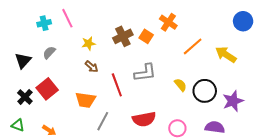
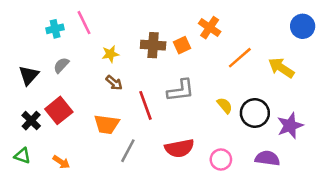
brown cross: (123, 36) -> (153, 45), turned 30
orange square: (146, 36) -> (182, 45), turned 32

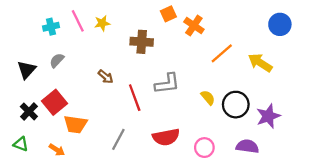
orange square: (182, 45) -> (168, 14), moved
yellow star: (110, 54) -> (102, 23), moved
orange trapezoid: (107, 124) -> (75, 124), moved

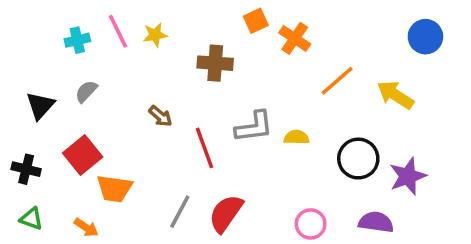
yellow semicircle: (208, 98) -> (296, 137), moved, turned -49
black cross: (29, 112) -> (26, 169), moved, turned -30
red semicircle: (166, 137) -> (226, 213), moved, turned 136

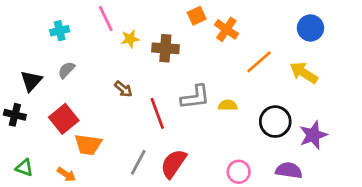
pink line: (118, 31) -> (106, 18), moved
yellow star: (155, 35) -> (130, 39), moved
blue circle: (425, 37) -> (310, 28), moved
black cross: (26, 169) -> (15, 115), moved

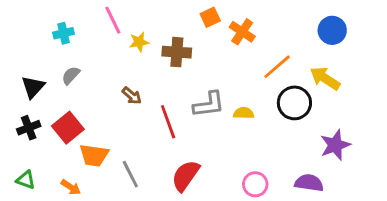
black cross: (15, 115) -> (29, 128), moved, turned -35
black circle: (275, 122) -> (294, 103), moved
gray line: (138, 162) -> (130, 174), moved, turned -55

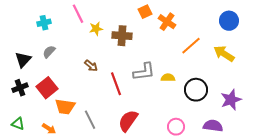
black circle: (294, 103) -> (196, 90), moved

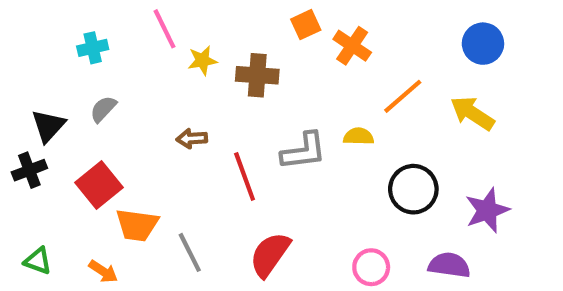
brown arrow: (91, 66) -> (192, 139), turned 136
yellow semicircle: (168, 78) -> (359, 136), moved
black cross: (20, 88) -> (29, 170), moved

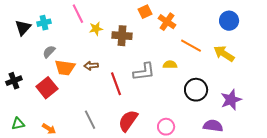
orange line: (403, 96) -> (191, 46), turned 70
black triangle: (48, 126) -> (23, 28), moved
orange trapezoid: (137, 225) -> (65, 68), moved
green triangle: (38, 261) -> (18, 124), turned -32
pink circle: (371, 267) -> (166, 127), moved

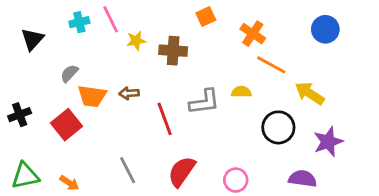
orange cross: (167, 22) -> (253, 34), moved
cyan cross: (44, 23) -> (79, 22), moved
yellow arrow: (224, 54) -> (310, 93), moved
green triangle: (18, 124) -> (25, 176), size x1.5

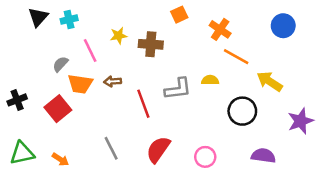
pink line: (111, 19) -> (90, 50), moved
black triangle: (32, 39) -> (38, 17), moved
purple star: (328, 142) -> (301, 121), moved

